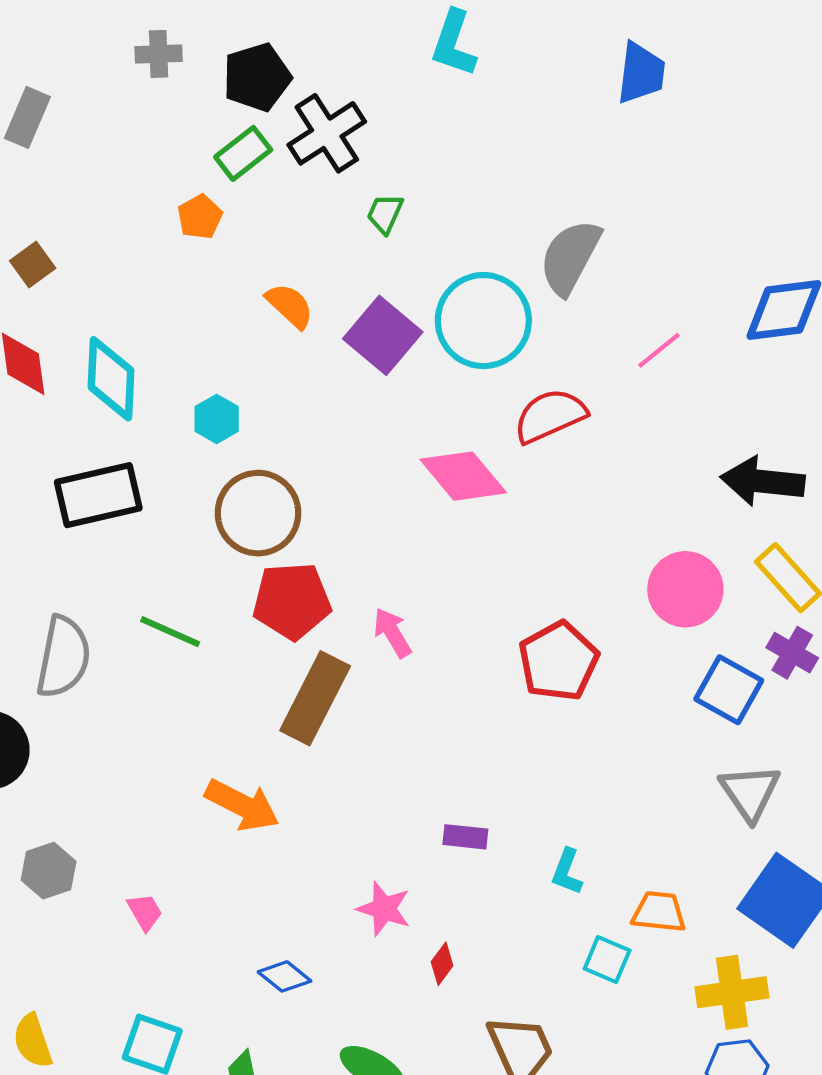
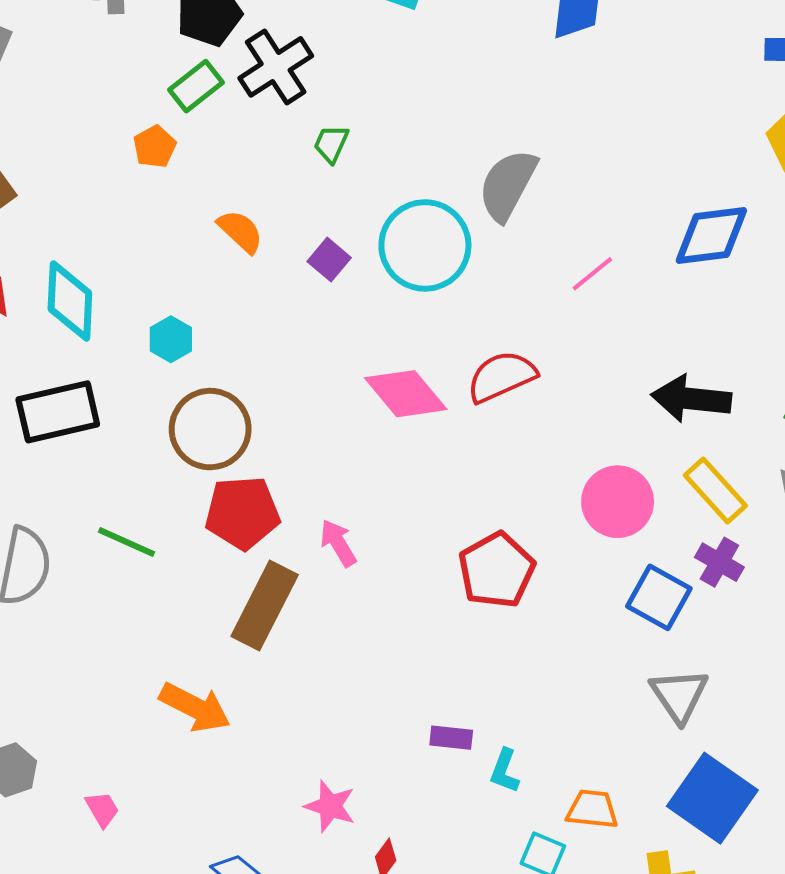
purple square: (383, 335) -> (329, 260), size x0.6
red semicircle: (550, 416) -> (502, 377), moved
purple rectangle: (465, 837) -> (451, 738), moved

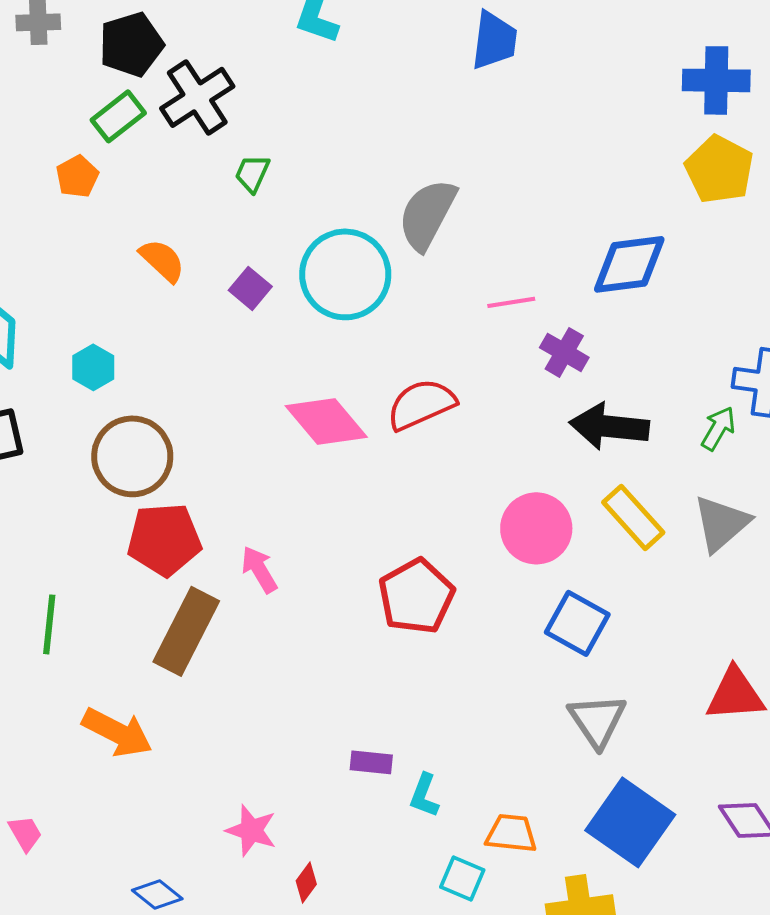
pink line: (592, 274) -> (511, 302), turned 30
green line: (126, 542) -> (49, 624), moved, turned 72
purple cross: (719, 562) -> (564, 352), moved

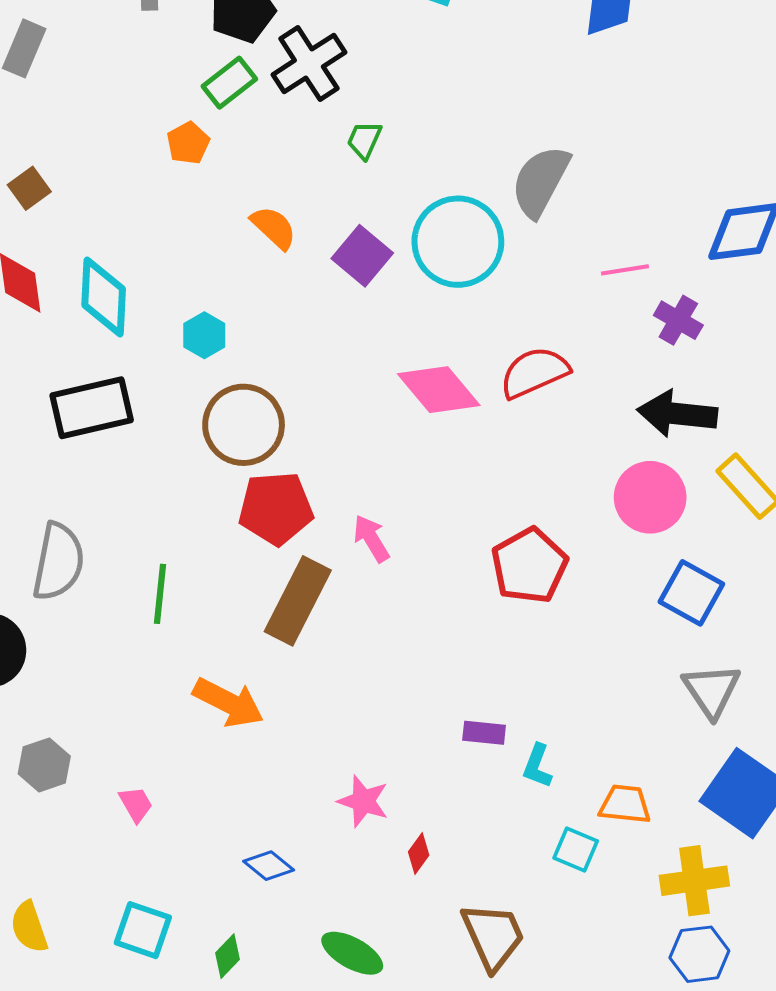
purple square: (250, 288) -> (362, 256), size x1.4
black arrow: (609, 426) -> (677, 414), moved

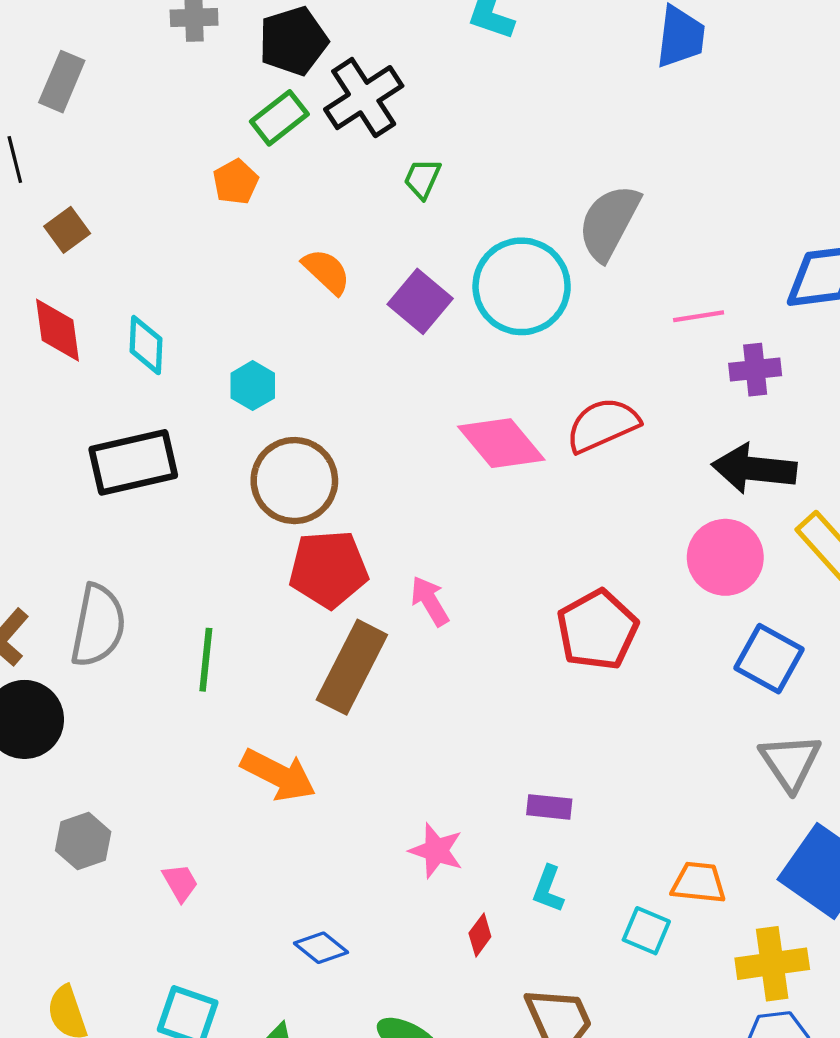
cyan diamond: (104, 297) -> (146, 345), size x0.7
purple cross: (678, 320) -> (755, 370), turned -36
cyan L-shape: (537, 766) -> (548, 889), moved
pink star: (363, 801) -> (436, 851), moved

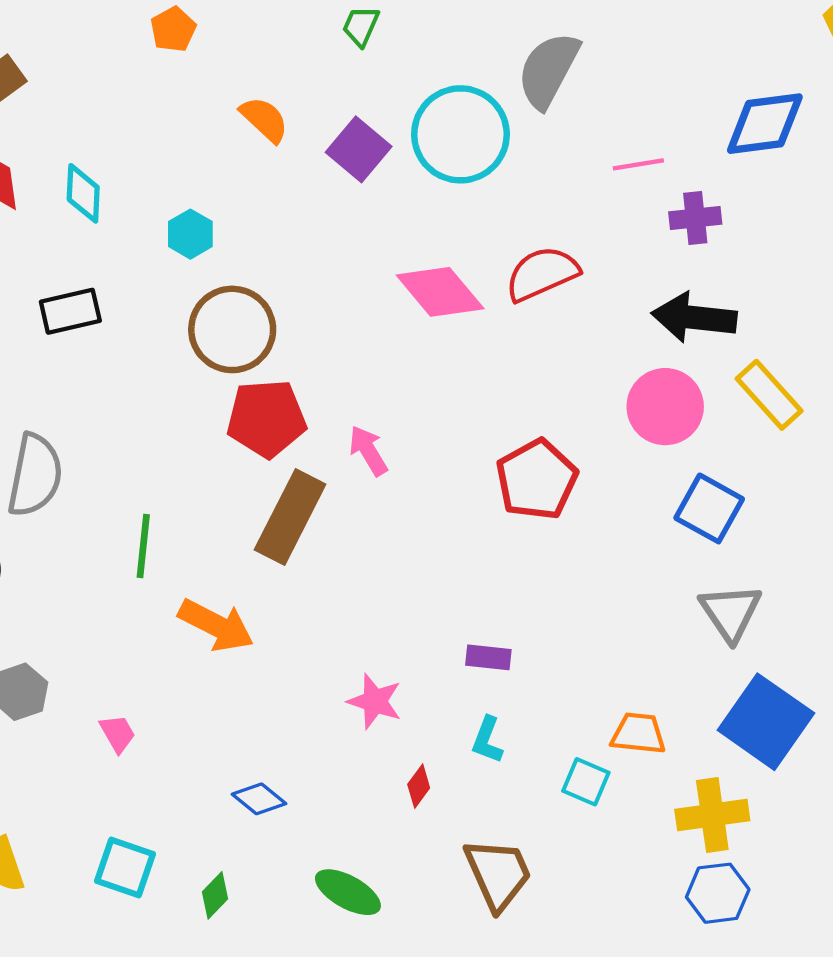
black rectangle: (133, 462) -> (70, 311), size x0.7
green line: (206, 660) -> (143, 546), moved

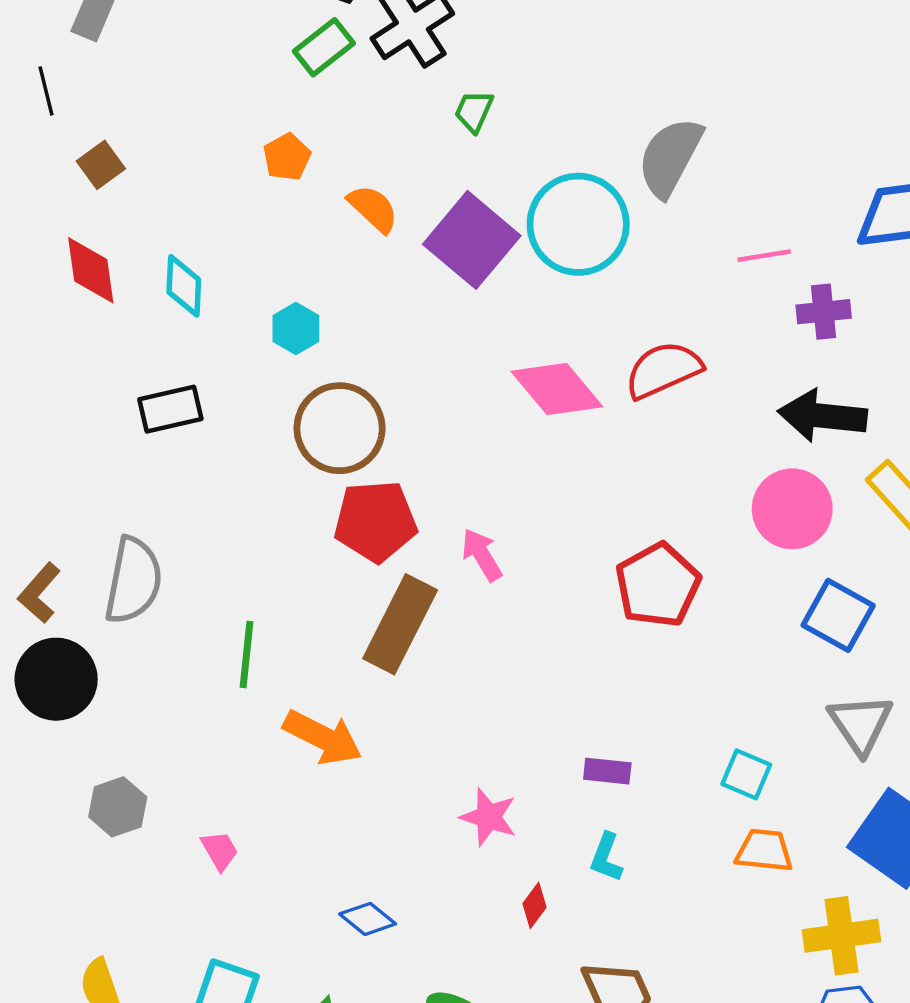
orange pentagon: (173, 29) -> (287, 157), moved
purple square: (359, 149) -> (472, 240), size x1.4
cyan square: (586, 782) -> (746, 774), moved

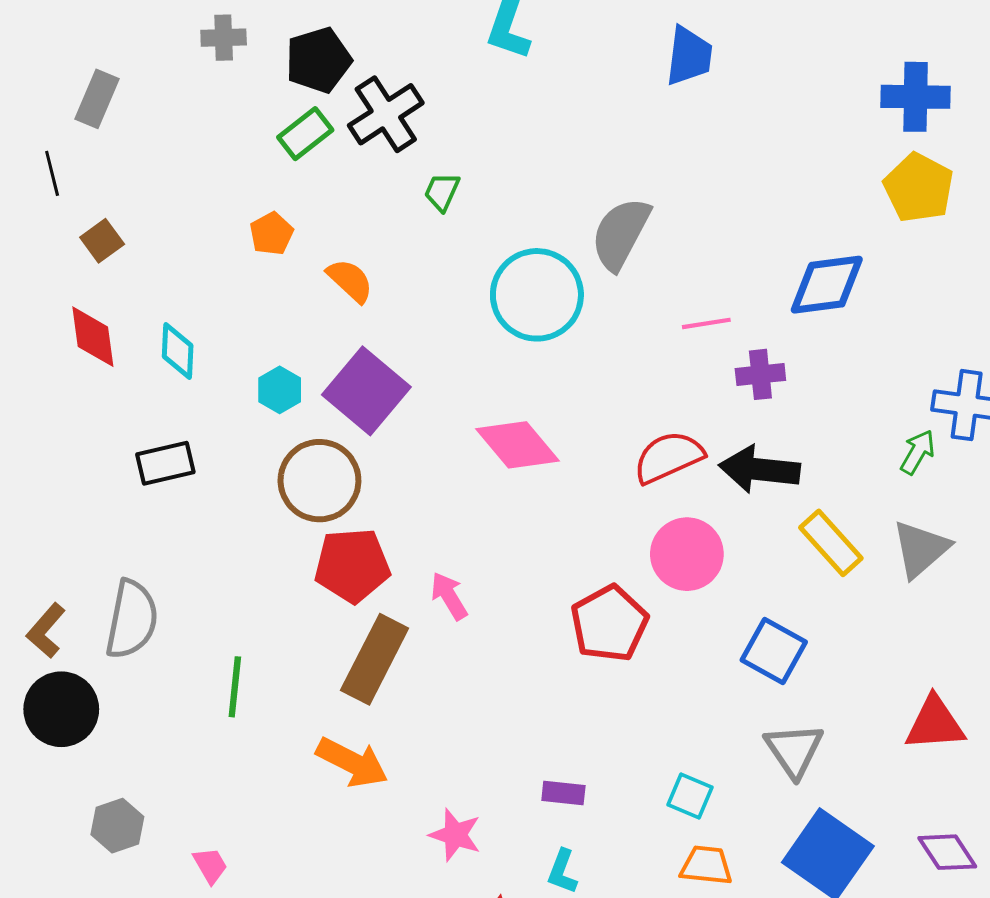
purple square: (472, 240) -> (366, 391), moved
red semicircle: (663, 370) -> (669, 457), moved
pink circle: (792, 509) -> (687, 554), moved
orange arrow: (323, 737) -> (352, 762), moved

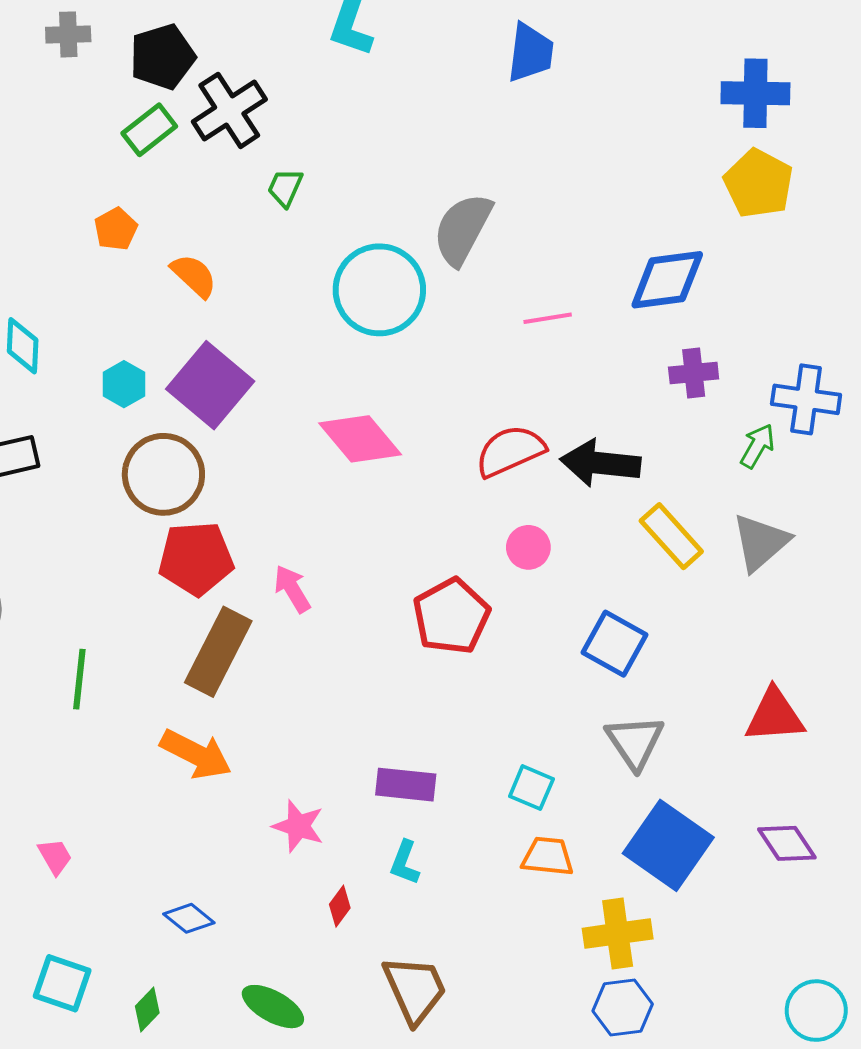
purple cross: (760, 374) -> (694, 373), moved
pink circle: (687, 554) -> (528, 547), size x0.6
purple rectangle: (563, 793) -> (406, 785), size x1.4

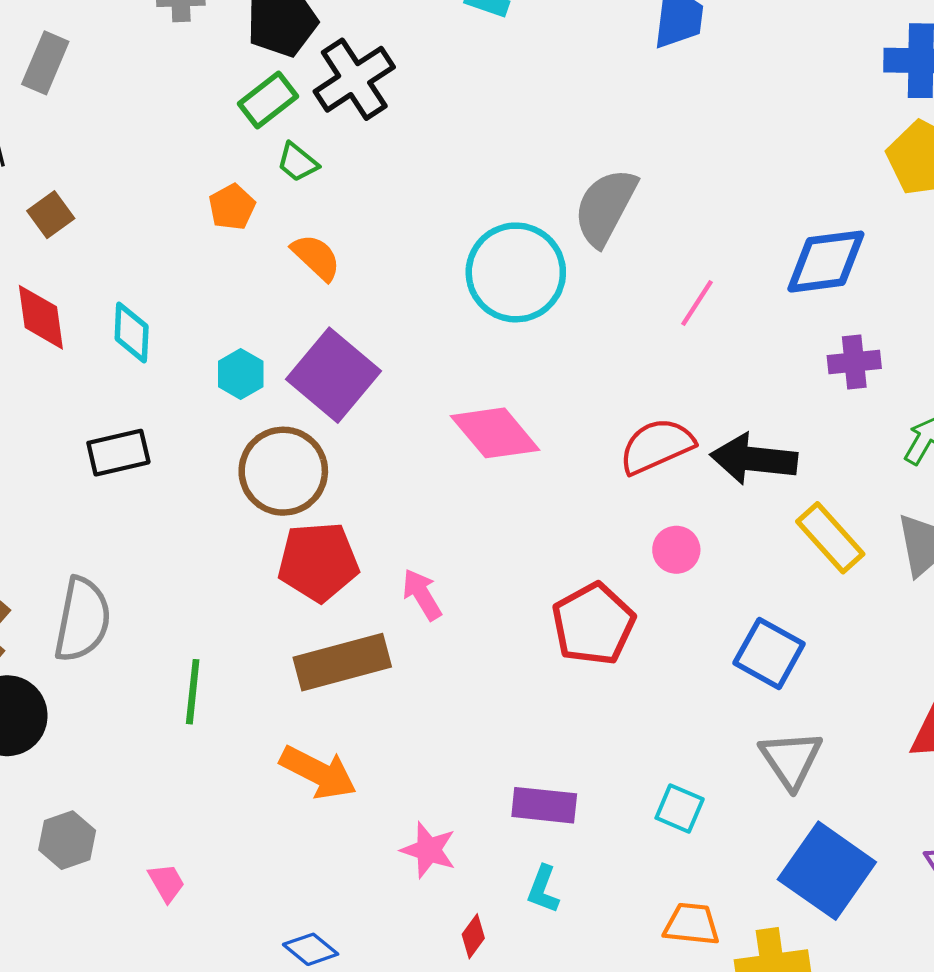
green trapezoid: (285, 188) -> (297, 162), moved, turned -75
pink line: (548, 318) -> (697, 303), turned -48
brown rectangle: (218, 652) -> (342, 662), turned 48
orange trapezoid: (548, 856) -> (692, 924), moved

